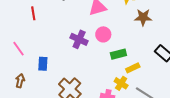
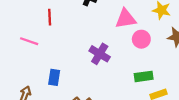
pink circle: (103, 34) -> (141, 39), moved
pink line: (19, 49) -> (29, 41), moved, turned -42

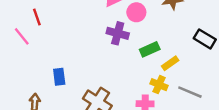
pink line: (29, 41) -> (22, 36), moved, turned 48
purple cross: (100, 54) -> (118, 33), moved

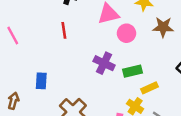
red line: (37, 17) -> (64, 30), moved
purple cross: (118, 33) -> (104, 63), moved

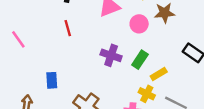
pink circle: (126, 33) -> (139, 24), moved
green rectangle: (133, 71) -> (140, 60), turned -36

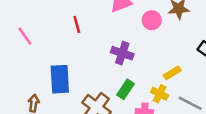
green rectangle: (140, 60) -> (126, 89), moved
blue rectangle: (52, 80) -> (60, 79), size x1.6

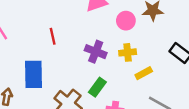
red line: (77, 24) -> (53, 36), moved
yellow cross: (160, 94) -> (128, 52), moved, turned -35

